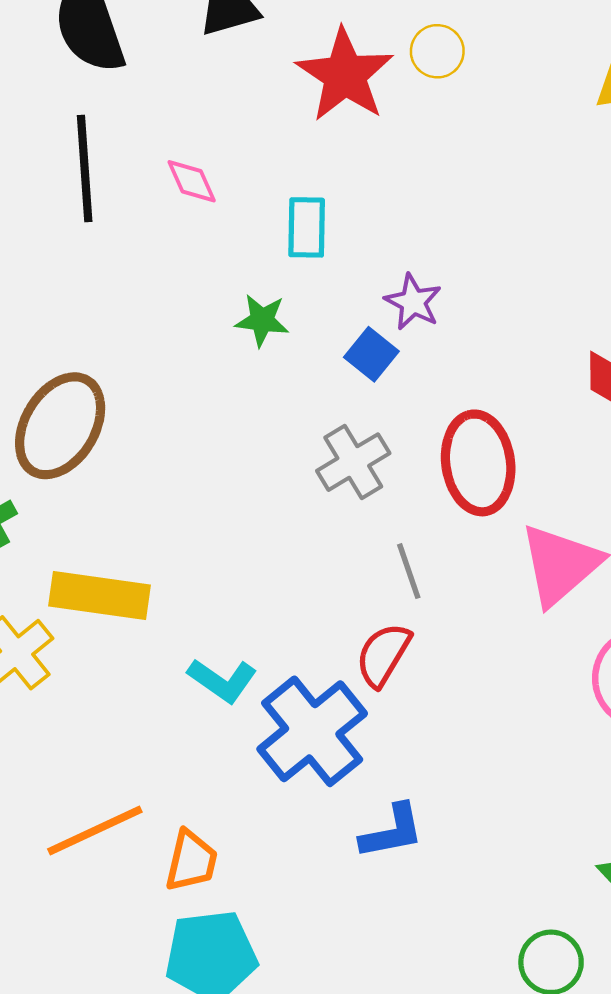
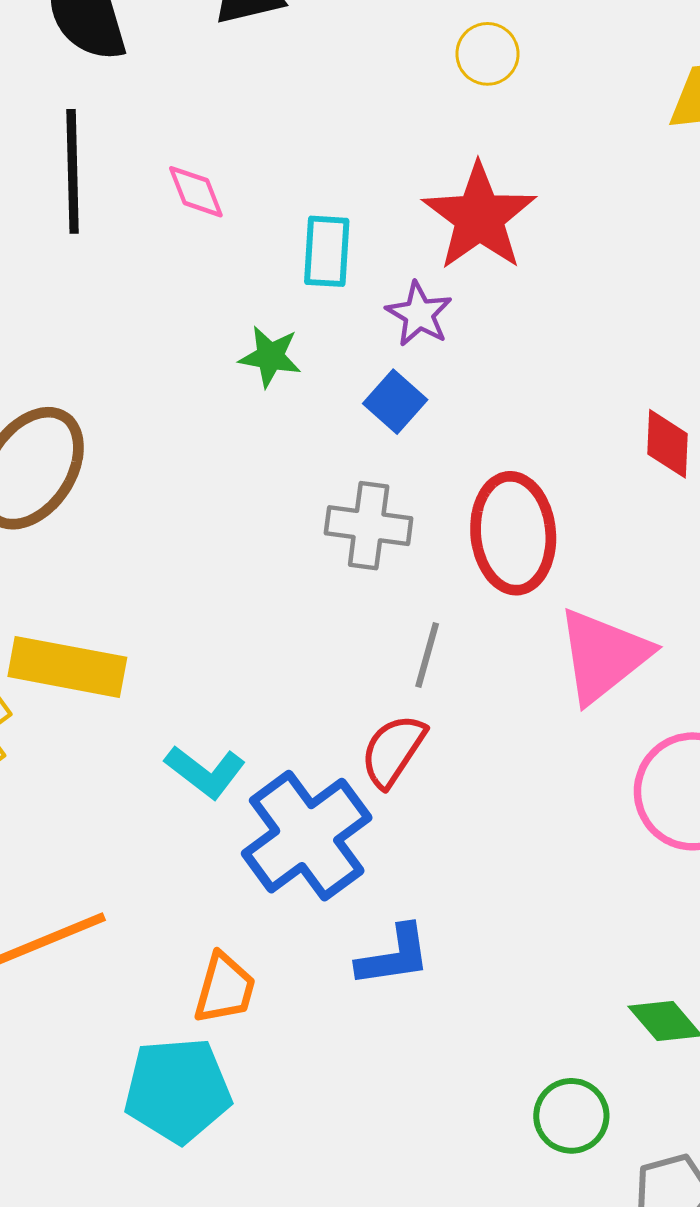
red star: (345, 75) -> (479, 217), moved
purple star: (413, 302) -> (419, 314), moved
gray cross: (353, 462) -> (369, 526), turned 36
gray line: (409, 571) -> (427, 655), turned 32
orange trapezoid: (191, 861) -> (225, 988), moved

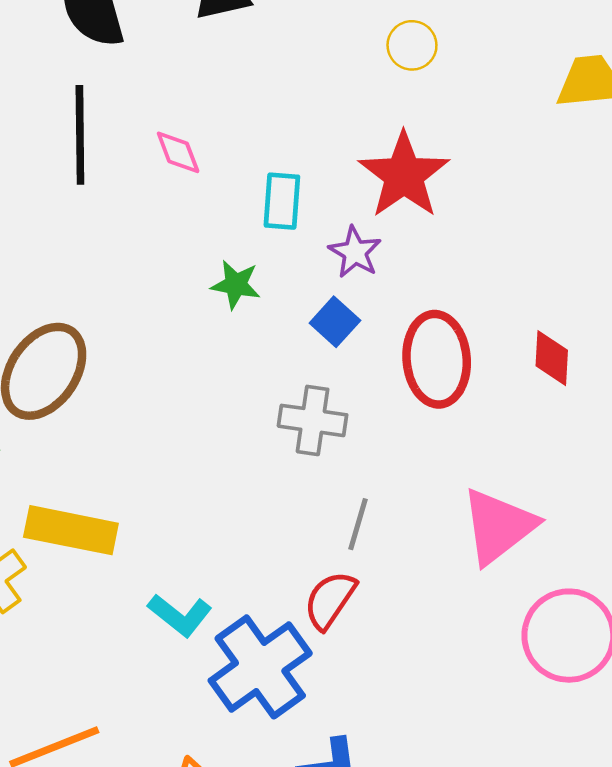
red ellipse: (513, 533) -> (437, 359), moved

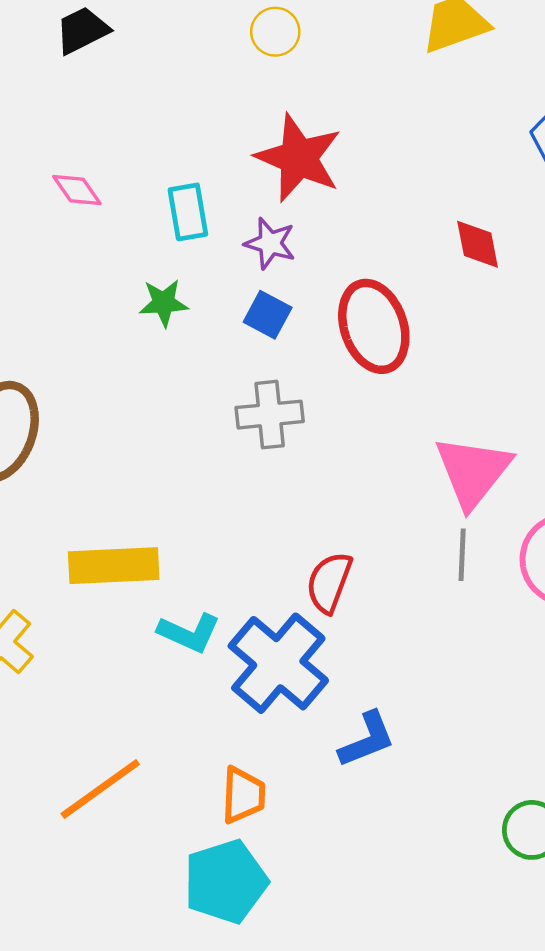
red diamond: (552, 358) -> (478, 244), moved
gray line: (358, 524) -> (462, 555), moved
yellow rectangle: (71, 530) -> (114, 566), moved

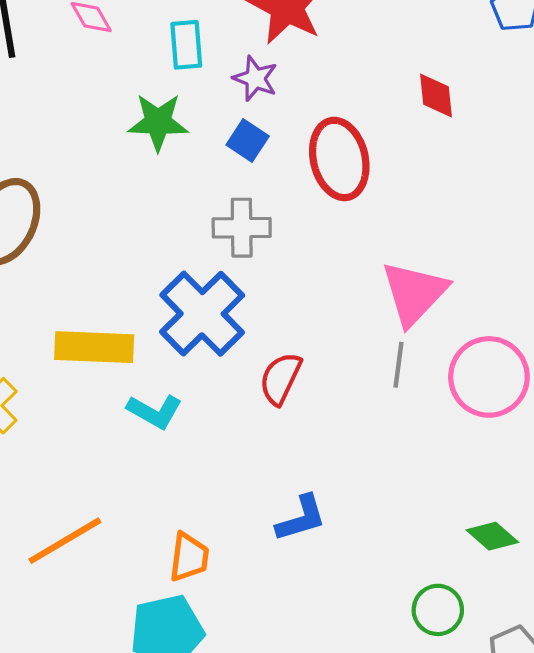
green star: (164, 303) -> (158, 122), size x1.4
blue cross: (278, 663) -> (202, 314), moved

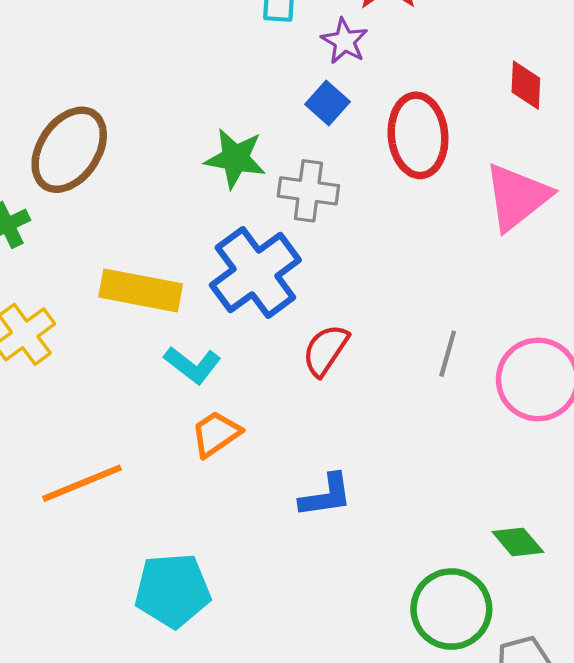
green star: (158, 122) -> (235, 158), moved
pink triangle: (414, 293) -> (517, 197), moved
orange trapezoid: (189, 557) -> (216, 434), moved, turned -140
green circle: (438, 610) -> (451, 609), size x1.5

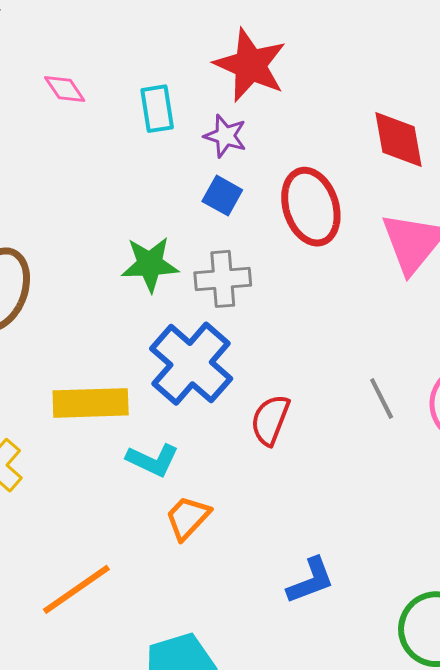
red diamond: (526, 85) -> (399, 139), size x1.4
gray line: (448, 354) -> (382, 399), turned -30
blue L-shape: (326, 496) -> (311, 581), moved

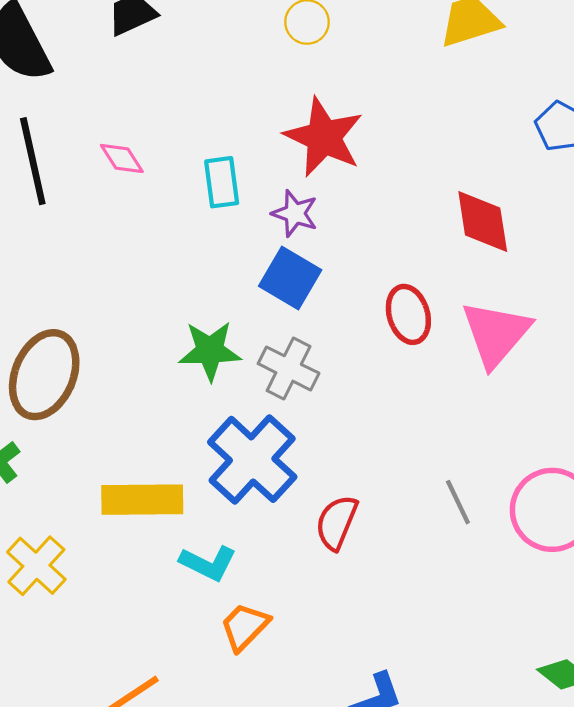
blue square: (222, 196) -> (290, 278), size x1.4
red ellipse: (311, 207) -> (408, 314), moved, size x0.7
gray cross: (223, 279) -> (289, 368), turned 30

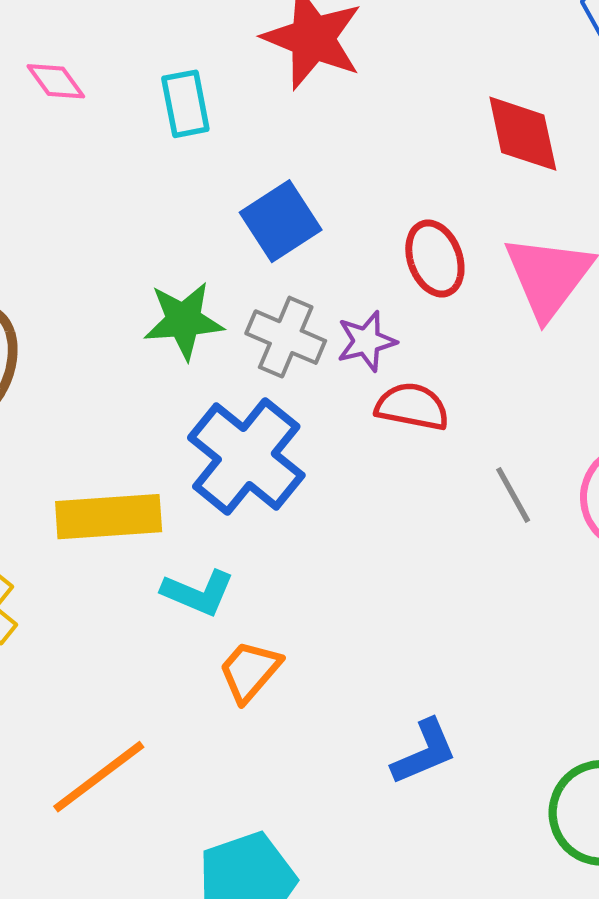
purple star: (295, 213) -> (366, 341), moved, turned -30
blue square: (290, 278) -> (281, 221), turned 30
red semicircle: (337, 523) -> (412, 406), moved, turned 82

